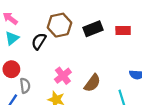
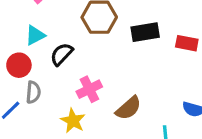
cyan triangle: (12, 38) -> (35, 35), moved
black semicircle: (39, 41) -> (62, 54), moved

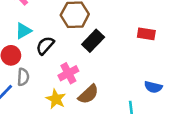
black rectangle: (145, 32) -> (93, 41), moved, turned -35
brown semicircle: (128, 108) -> (88, 94), moved

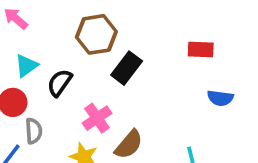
blue semicircle: (153, 87) -> (220, 98), moved

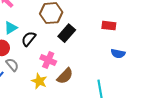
pink cross: (97, 118) -> (48, 60), turned -35
gray semicircle: (34, 131) -> (12, 65), turned -40

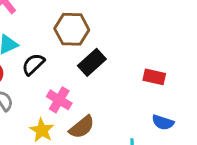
red rectangle: (109, 26) -> (154, 77), moved
blue semicircle: (118, 54) -> (163, 122), moved

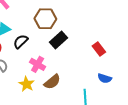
red rectangle: (154, 77) -> (99, 49), turned 40

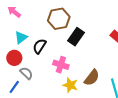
brown semicircle: (52, 82) -> (92, 78), moved
yellow star: (27, 84) -> (70, 85), moved

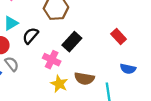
black rectangle: (76, 37) -> (72, 42), moved
brown semicircle: (92, 78) -> (84, 79), turned 54

